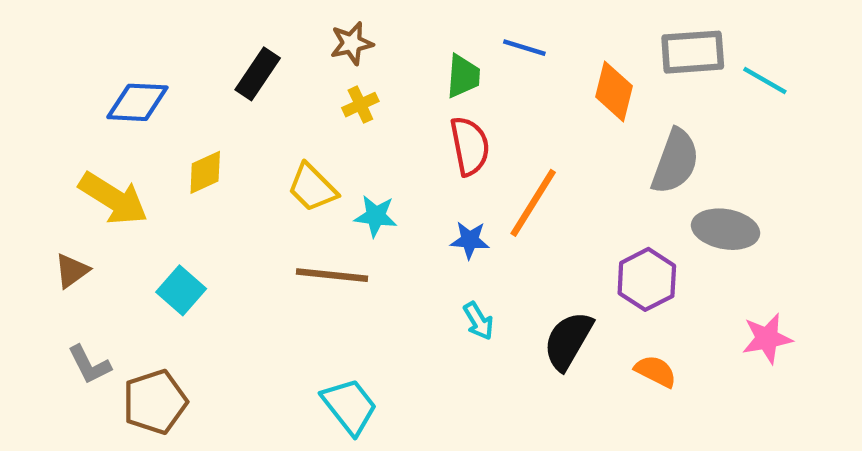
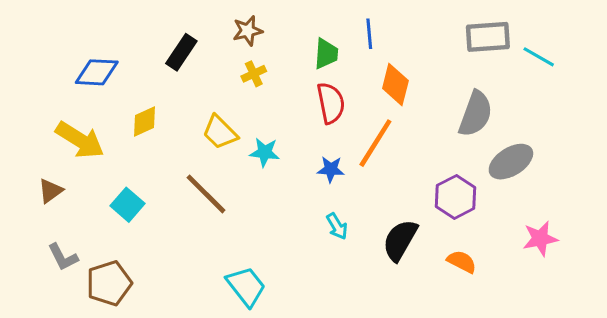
blue line: (524, 48) -> (369, 34), turned 68
orange diamond: (614, 91) -> (395, 85), moved
gray ellipse: (726, 229) -> (511, 162), turned -42
brown line: (332, 275) -> (206, 194), moved, turned 39

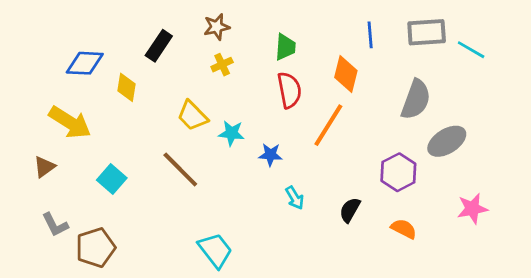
blue line: (369, 34) -> (370, 35), moved
yellow diamond: (144, 122) -> (126, 87), moved, turned -56
blue star: (331, 169) -> (270, 155), moved
black semicircle: (400, 240) -> (350, 210), size x0.7

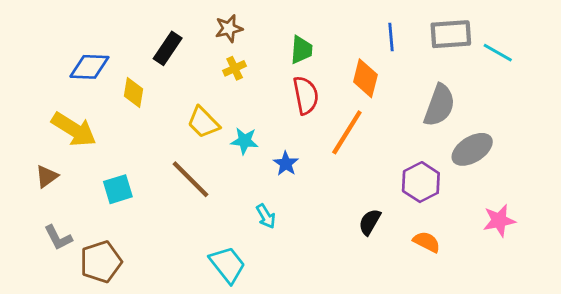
blue star: (270, 155) -> (286, 164), turned 30
cyan square: (112, 179) -> (118, 189), turned 32
cyan arrow: (295, 198) -> (266, 216), moved

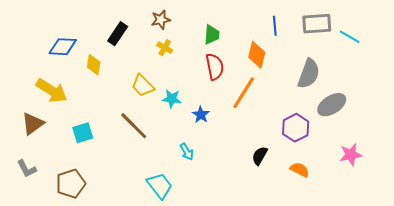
yellow cross: (235, 68) -> (165, 48), turned -35
brown triangle: (47, 176) -> (33, 124), size x1.4
gray L-shape: (58, 238) -> (27, 169), moved

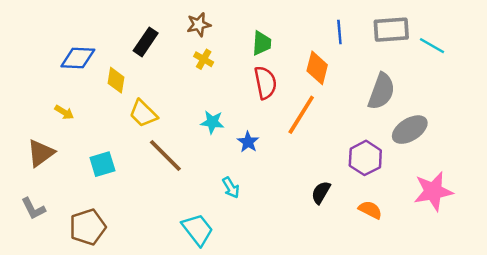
yellow trapezoid: (143, 86) -> (143, 114), moved
yellow arrow: (52, 91) -> (64, 112), size x0.5
pink star: (351, 155) -> (433, 191), size x1.4

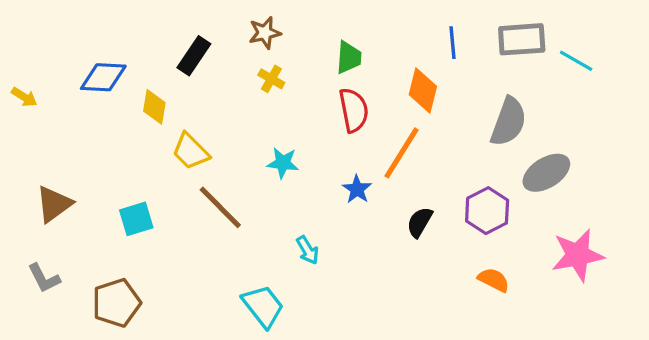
yellow arrow: (64, 112) -> (24, 97), moved
blue star: (248, 142) -> (357, 189), moved
black semicircle: (321, 193) -> (420, 222), moved

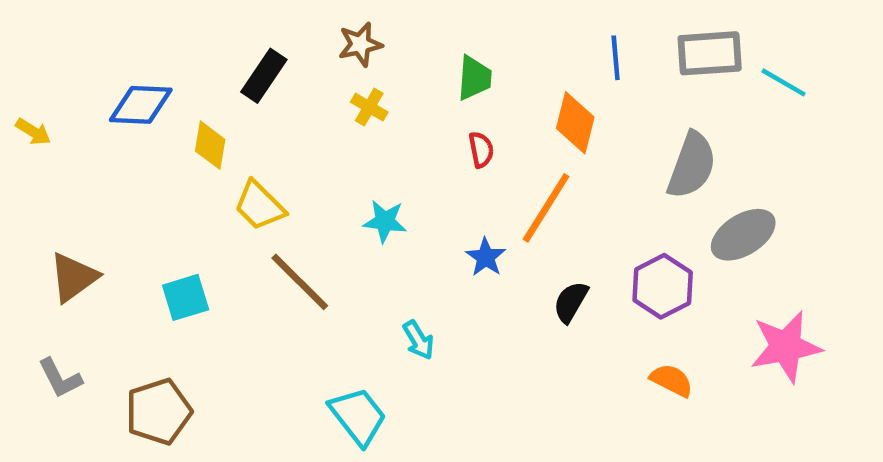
red semicircle: (354, 110) -> (481, 150), size x0.6

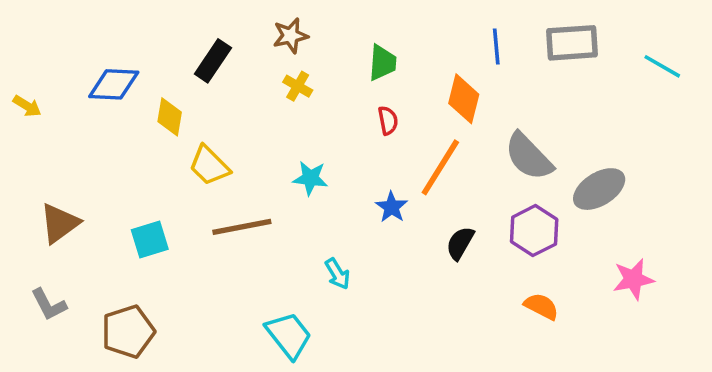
cyan line: (784, 82) -> (662, 66), moved
gray semicircle: (692, 165) -> (529, 157), moved, turned 116
brown line: (300, 282) -> (242, 227), turned -56
pink star: (786, 347) -> (633, 279), size x0.7

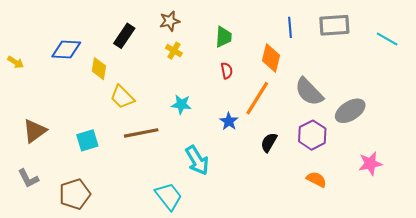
cyan arrow: (337, 274) -> (197, 160), size x1.6

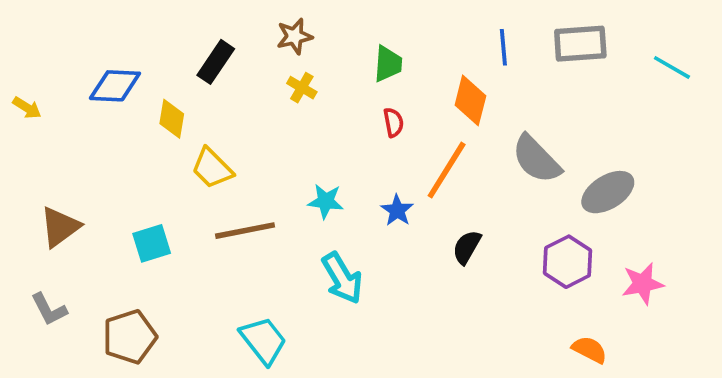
cyan star: (181, 104) -> (326, 201), moved
purple hexagon: (312, 135) -> (568, 262), moved
orange semicircle: (316, 179) -> (589, 350), moved
cyan trapezoid: (169, 196) -> (263, 340), moved

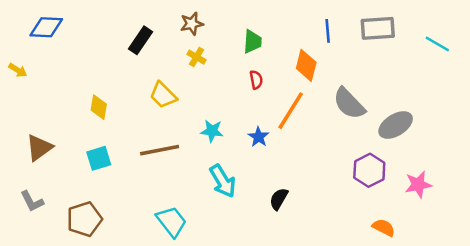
blue diamond: (115, 86) -> (46, 27), moved
yellow diamond: (172, 119) -> (99, 107), moved
yellow trapezoid: (212, 168) -> (163, 95), moved
black semicircle: (467, 247) -> (279, 199), moved

